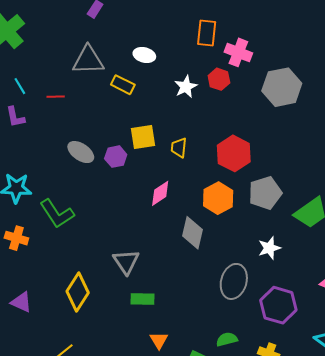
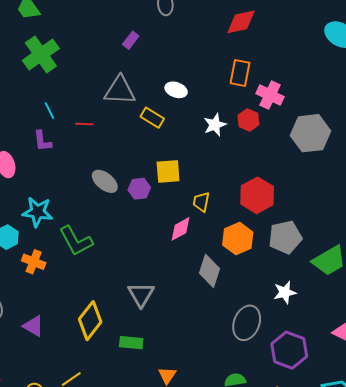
yellow trapezoid: (179, 148) -> (201, 202), moved
green rectangle: (142, 299) -> (131, 343), moved

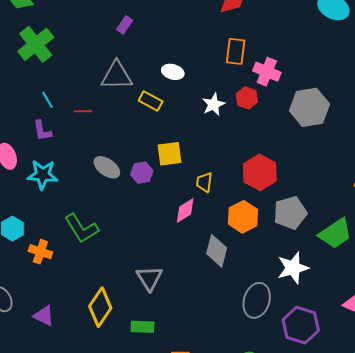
cyan star: (37, 212) -> (43, 175), moved
white star: (285, 292) -> (293, 268), size x1.4

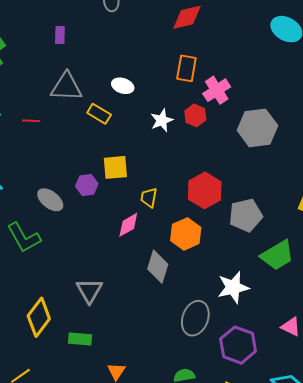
purple rectangle: (125, 25) -> (60, 35), moved, turned -36
pink cross: (267, 72) -> (217, 90), turned 32
gray ellipse: (107, 167) -> (50, 200), moved
gray pentagon: (290, 213) -> (246, 215), moved

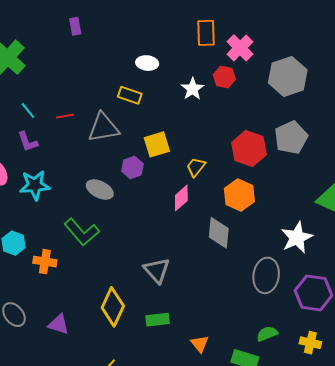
gray triangle: (66, 87) -> (103, 128), moved
yellow trapezoid: (149, 198) -> (196, 167), turned 40
gray pentagon: (246, 215) -> (291, 138), moved

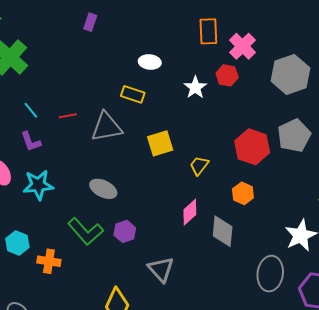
purple rectangle: (75, 26) -> (90, 22), moved, turned 30
purple hexagon: (132, 168) -> (125, 231), moved
orange hexagon: (239, 195) -> (243, 193), size x0.7
pink diamond: (181, 198) -> (190, 212), moved

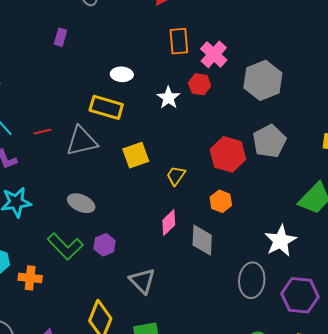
yellow rectangle: (133, 94) -> (106, 107), size x1.4

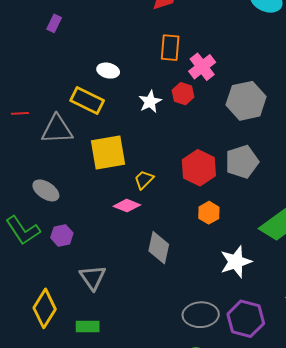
yellow square: (136, 155) -> (108, 153), size x1.4
orange hexagon: (221, 201) -> (209, 213), moved
pink diamond: (169, 223) -> (127, 206), moved, turned 56
gray ellipse: (252, 280) -> (201, 315), moved, turned 72

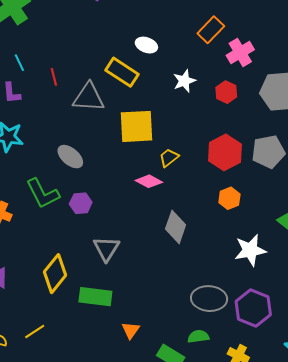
orange rectangle: (170, 48) -> (211, 30), turned 32
red hexagon: (183, 94) -> (226, 92), moved
red line: (20, 113) -> (54, 77), turned 72
green rectangle: (88, 327) -> (95, 297), size x1.4

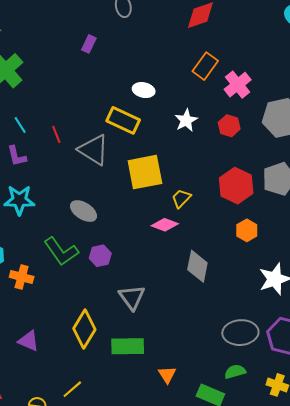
gray triangle: (89, 97) -> (94, 150), turned 36

